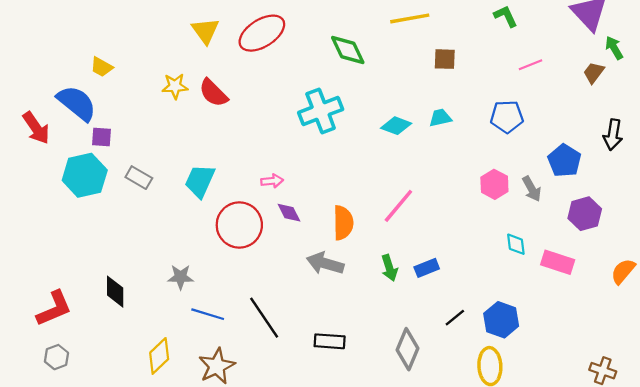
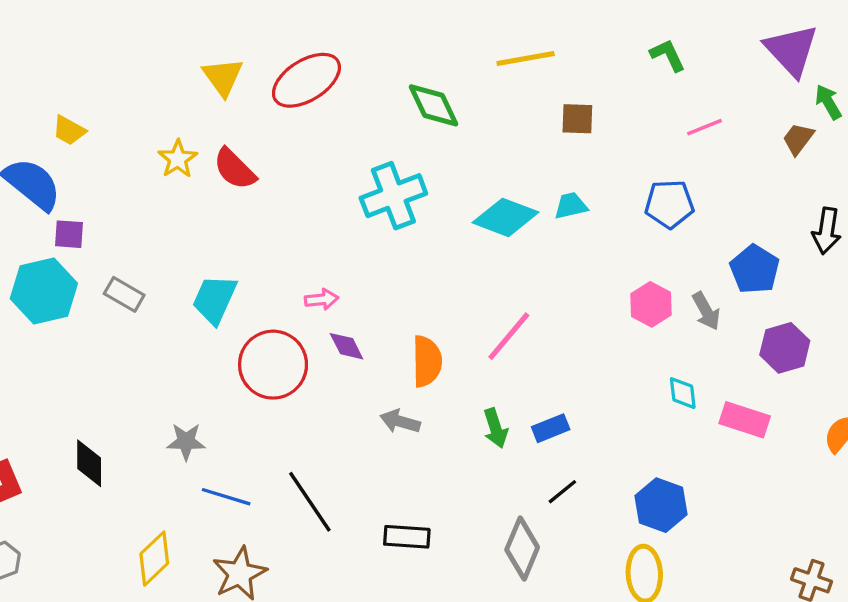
yellow star: (175, 86) -> (178, 159), turned -30
cyan diamond: (396, 126) -> (505, 217), size x1.4
gray arrow: (325, 263) -> (400, 421), size x0.7
black line: (455, 318) -> (562, 492), moved

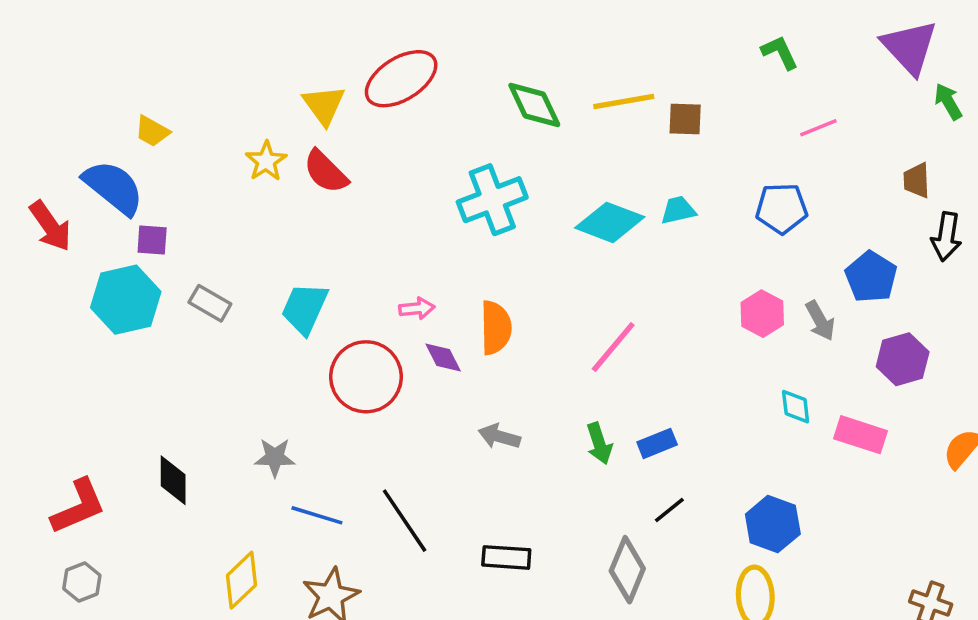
yellow line: (526, 59) -> (624, 101), moved
yellow triangle: (223, 77) -> (324, 105), moved
brown trapezoid: (798, 139) -> (917, 180), moved, turned -39
orange semicircle: (427, 361) -> (496, 328), moved

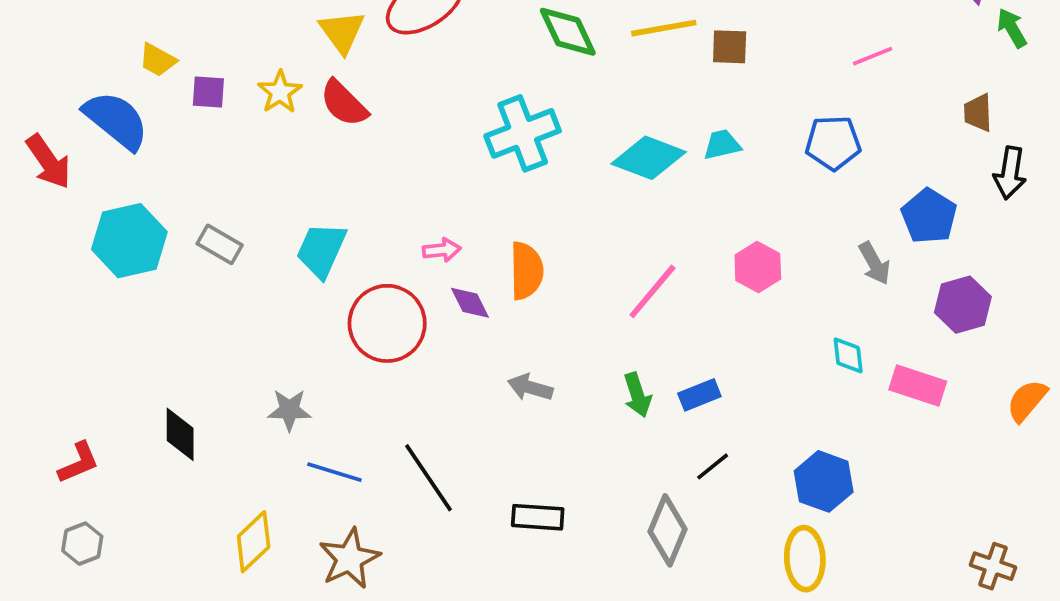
purple square: (152, 240) -> (208, 92), moved
pink hexagon: (762, 314) -> (758, 267), moved
red L-shape: (78, 507) -> (79, 463), size x0.7

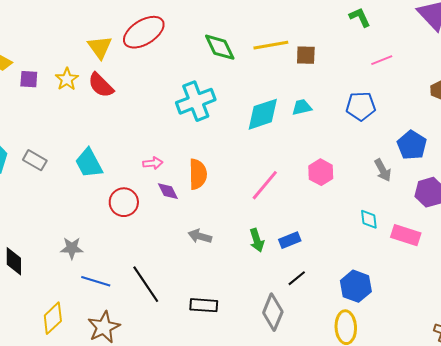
cyan diamond: (649, 158) -> (263, 114), turned -39
cyan trapezoid: (321, 250) -> (89, 163), turned -52
red circle: (387, 323) -> (124, 202), size x0.7

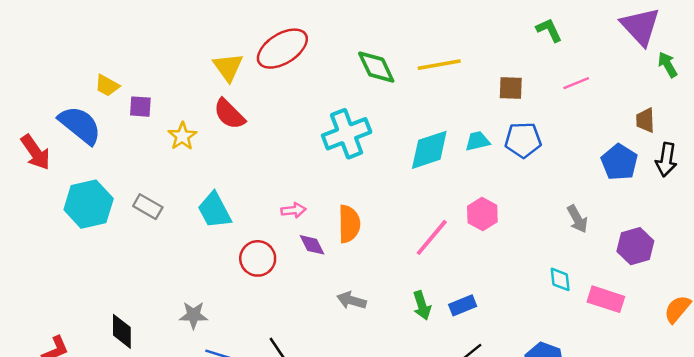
brown square: (306, 55) -> (511, 88), moved
yellow star: (67, 79) -> (182, 136), moved
blue pentagon: (361, 106) -> (523, 140), moved
blue pentagon: (412, 145) -> (619, 162), moved
pink hexagon: (321, 172) -> (482, 214), moved

